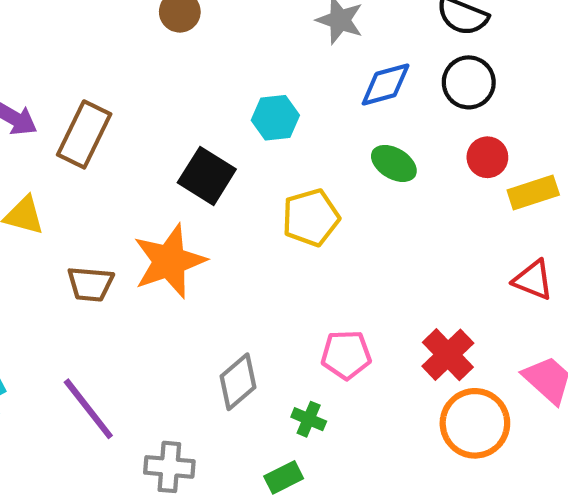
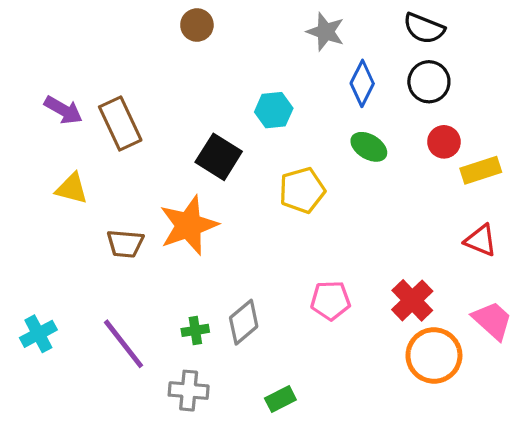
blue diamond: (386, 84) -> (362, 83), turned -48
brown rectangle: (84, 134) -> (120, 123), turned -51
green cross: (309, 419) -> (195, 330), moved, turned -32

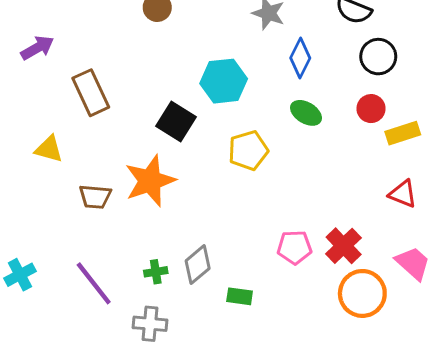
black circle: (429, 82) -> (378, 57), moved
purple arrow: (63, 110) -> (37, 48), moved, turned -60
cyan hexagon: (274, 110) -> (224, 81), size x1.4
pink pentagon: (330, 300) -> (294, 247), moved
green rectangle: (280, 399) -> (240, 296), moved, turned 35

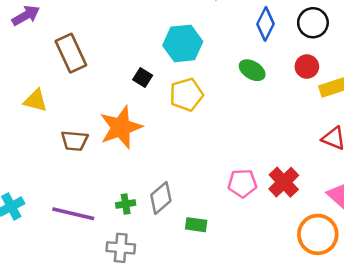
blue diamond: (300, 58) -> (266, 24), moved
black square: (176, 122) -> (143, 77), size x0.6
yellow pentagon: (248, 150) -> (186, 95), moved
purple line: (94, 283) -> (73, 214), turned -39
orange circle: (362, 293) -> (318, 234), moved

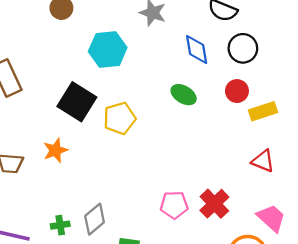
blue diamond: (266, 24) -> (197, 50), turned -36
cyan hexagon: (183, 43) -> (108, 50), moved
black square: (143, 77) -> (77, 102), size x2.0
orange star: (121, 127) -> (55, 150), size x0.6

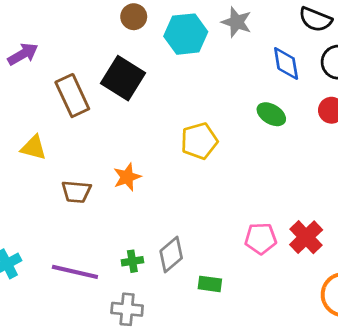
cyan hexagon: (108, 50) -> (186, 34), moved
black square: (77, 102) -> (123, 78), moved

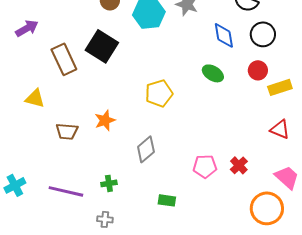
red cross: (306, 237) -> (239, 165), size x0.7
gray diamond: (171, 255) -> (146, 149), moved
gray cross: (127, 309) -> (105, 219), size x0.7

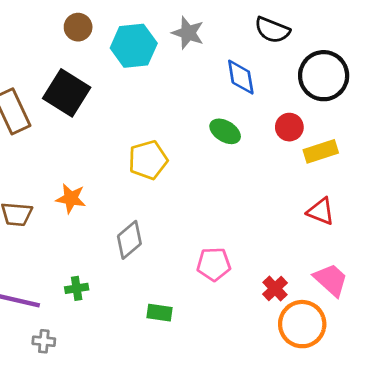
black circle: (263, 34) -> (324, 76), moved, size x1.4
orange star: (105, 120) -> (71, 198), turned 30
red cross: (239, 165) -> (275, 288), moved
gray cross: (105, 219) -> (44, 341), moved

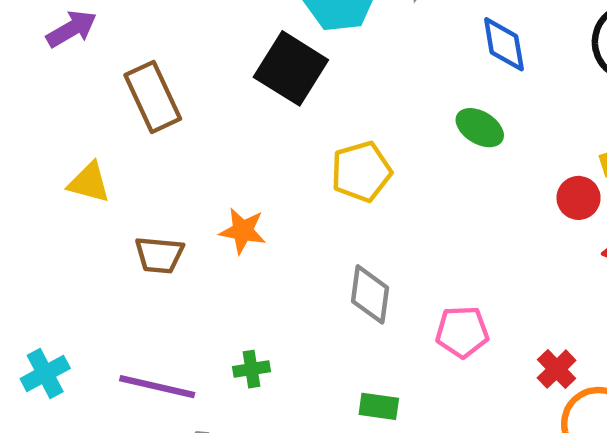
black square: (67, 93) -> (291, 68), moved
red circle: (289, 127) -> (579, 198), moved
gray diamond: (129, 240) -> (370, 294), moved, turned -42

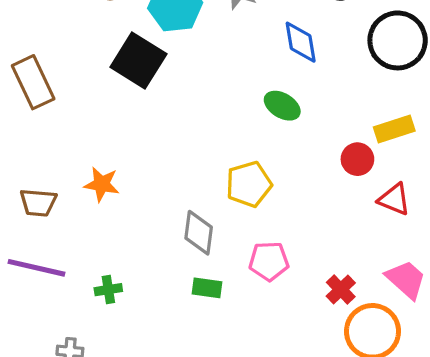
yellow pentagon: (361, 172) -> (249, 184), moved
purple line: (157, 387) -> (36, 268), moved
green rectangle: (379, 406) -> (207, 288), moved

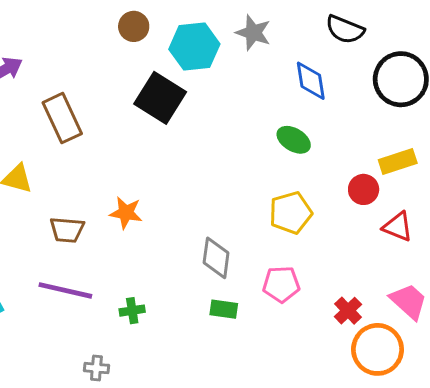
yellow pentagon: (249, 184) -> (291, 213), moved

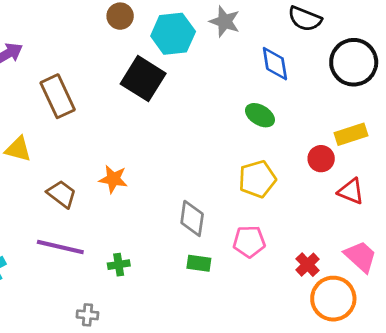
brown trapezoid: (67, 230) -> (62, 194), turned -148

